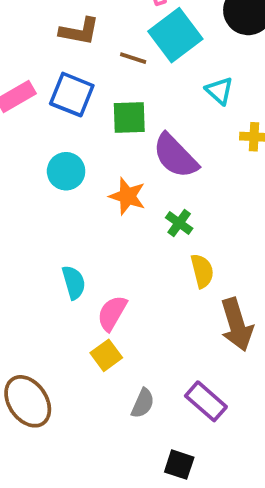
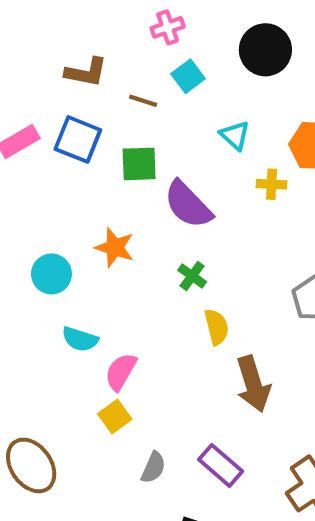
cyan square: (175, 35) -> (188, 76), size x0.6
cyan circle: (66, 171) -> (51, 274), moved
orange star: (127, 196) -> (115, 247), moved
cyan semicircle: (74, 282) -> (80, 339), turned 124

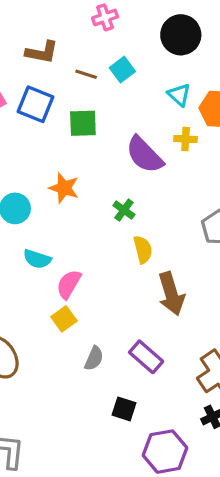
cyan square: (188, 76) -> (122, 70), moved
cyan triangle: (235, 135) -> (179, 95), moved
purple semicircle: (188, 205) -> (144, 155), moved

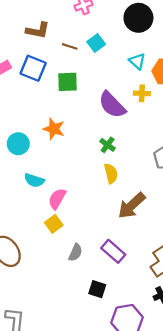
green cross: (124, 210) -> (108, 145), moved
brown arrow: (171, 294) -> (132, 206), turned 64

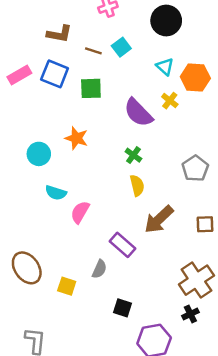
yellow cross: (142, 93) -> (170, 101), turned 35
yellow square: (54, 224) -> (67, 286), moved, turned -36
purple rectangle: (113, 251) -> (122, 245), moved

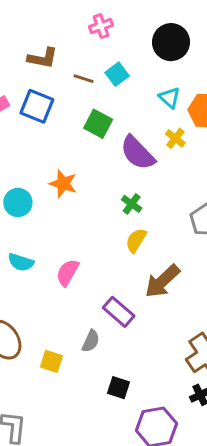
green square: (91, 88) -> (98, 124), moved, turned 30
yellow semicircle: (137, 185) -> (136, 240), turned -135
cyan semicircle: (56, 193) -> (21, 262), moved

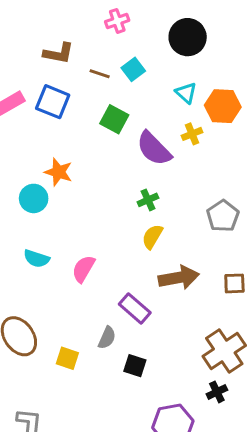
yellow cross: (175, 138) -> (192, 134), turned 30
orange star: (63, 184) -> (59, 172), moved
green cross: (132, 204) -> (148, 200), turned 30
brown arrow: (162, 281) -> (179, 278), turned -147
black square: (119, 388) -> (135, 366), moved

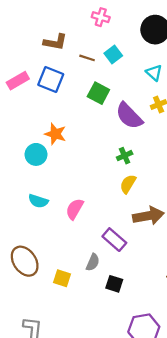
pink cross: (117, 21) -> (101, 17), turned 36

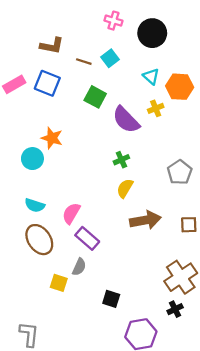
pink cross: (101, 17) -> (113, 21), moved
purple rectangle: (114, 240) -> (87, 238), moved
brown ellipse: (25, 261) -> (39, 240), moved
gray semicircle: (93, 262) -> (79, 267), moved
black square: (114, 284) -> (111, 299), moved

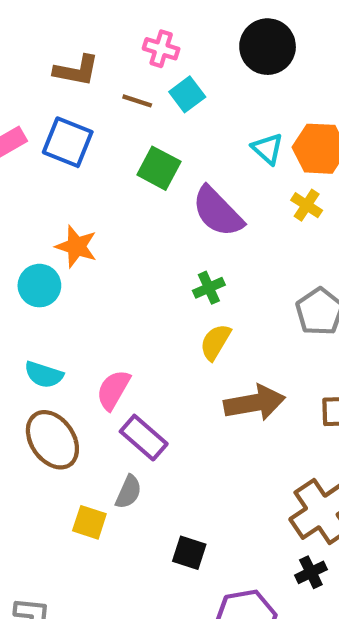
pink cross: (113, 21) -> (161, 49), moved
cyan triangle: (151, 76) -> (268, 149), moved
yellow cross: (156, 108) -> (307, 205), moved, turned -35

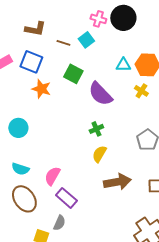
pink cross: (161, 49) -> (98, 19), moved
cyan triangle: (268, 149) -> (123, 65), turned -42
orange star: (76, 246) -> (41, 89), moved

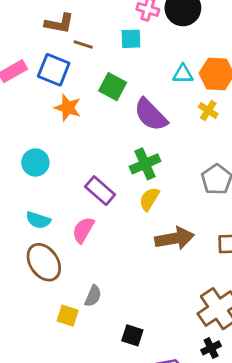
cyan square: (86, 40) -> (131, 39), turned 35
brown line: (63, 43) -> (83, 44), moved
green cross: (96, 129) -> (145, 164), size x1.5
purple rectangle: (66, 198) -> (100, 191), moved

